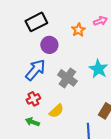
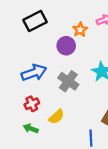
purple circle: (49, 45) -> (66, 46), moved
blue arrow: (35, 70) -> (34, 73), turned 30

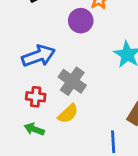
gray cross: (68, 81) -> (72, 81), moved
red cross: (32, 104) -> (36, 97), turned 32

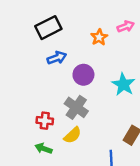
purple circle: (81, 21) -> (83, 75), moved
blue arrow: (38, 56) -> (57, 58), moved, size x0.7

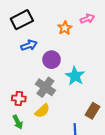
cyan star: (123, 84) -> (75, 76), moved
green arrow: (44, 149) -> (18, 122), turned -136

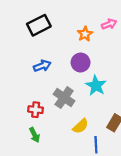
blue arrow: (29, 45) -> (42, 66), moved
purple circle: (52, 60) -> (81, 63), moved
yellow semicircle: (42, 111) -> (81, 126), moved

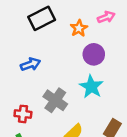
black rectangle: (39, 25) -> (42, 18), moved
purple circle: (81, 63) -> (94, 54), moved

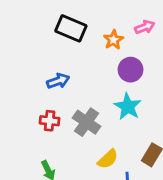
black rectangle: (42, 18) -> (71, 28), turned 50
red cross: (23, 114) -> (50, 121), moved

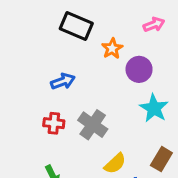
orange star: (113, 40) -> (112, 48), moved
cyan star: (128, 107) -> (154, 108), moved

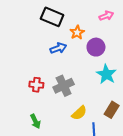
blue arrow: (63, 81) -> (58, 48), moved
gray cross: (93, 125) -> (64, 86), turned 30

